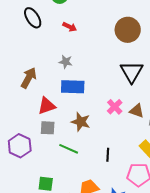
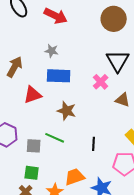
red arrow: (70, 27) -> (56, 16), size x1.6
pink cross: (115, 107) -> (101, 82), moved
gray square: (48, 128) -> (34, 146), moved

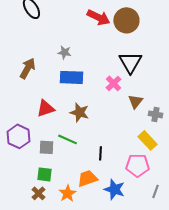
red arrow: (56, 16) -> (98, 17), moved
red triangle: (33, 95) -> (45, 108), moved
brown triangle: (123, 100) -> (135, 101), turned 49
black line: (94, 144) -> (100, 153), moved

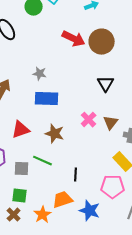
black triangle: (130, 62) -> (106, 84), size x0.7
pink cross: (113, 83) -> (89, 120), moved

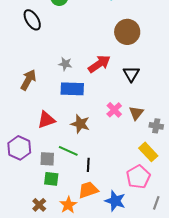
red arrow: (74, 39) -> (99, 64), moved, turned -60
black line: (76, 175) -> (88, 165), moved
pink pentagon: (113, 187) -> (138, 177), turned -30
green square: (20, 196) -> (51, 179), moved

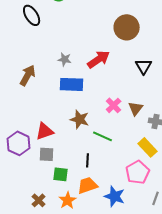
black triangle: (131, 74) -> (144, 66), moved
red triangle: (46, 120) -> (45, 131), moved
green line: (68, 151) -> (103, 136), moved
green square: (51, 179) -> (61, 174), moved

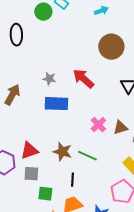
black ellipse: (32, 15) -> (16, 35), turned 30
red arrow: (99, 59) -> (83, 79), turned -105
brown triangle: (136, 108) -> (120, 128), turned 35
brown star: (80, 119) -> (62, 152), moved

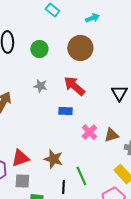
green circle: (43, 12) -> (39, 49), moved
brown circle: (111, 47) -> (80, 48), moved
blue rectangle: (56, 104) -> (65, 111), moved, size x0.6
green line: (87, 156) -> (81, 176), moved, turned 42

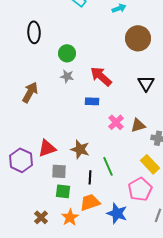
brown circle: (80, 48) -> (138, 38), moved
green circle: (39, 49) -> (67, 53), moved
gray square: (22, 181) -> (59, 171), moved

